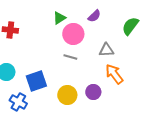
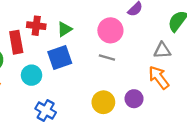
green triangle: (59, 18) -> (64, 29), moved
gray triangle: (106, 50) -> (162, 50), moved
blue square: (36, 81) -> (60, 57), moved

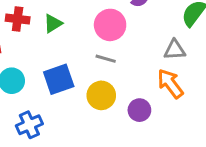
blue square: (60, 57) -> (59, 79), moved
yellow circle: (103, 102) -> (101, 95), moved
blue cross: (46, 110) -> (29, 125), turned 36

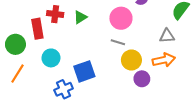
blue square: (59, 79) -> (84, 71), moved
orange arrow: (170, 84) -> (164, 60), turned 115
yellow circle: (101, 95) -> (131, 60), moved

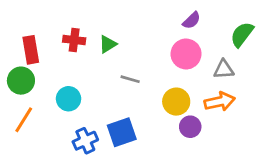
pink circle: (121, 18) -> (186, 54), moved
red rectangle: (37, 29) -> (31, 50), moved
gray line: (118, 42) -> (130, 79), moved
blue square: (84, 71) -> (122, 132), moved

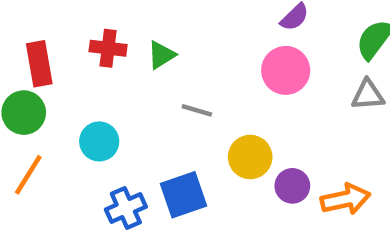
gray triangle: (224, 69) -> (368, 95), moved
yellow circle: (176, 102) -> (250, 157), moved
orange arrow: (220, 102) -> (346, 199), moved

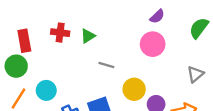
gray triangle: (368, 95) -> (195, 74), moved, turned -36
cyan circle: (99, 141) -> (46, 90), moved

